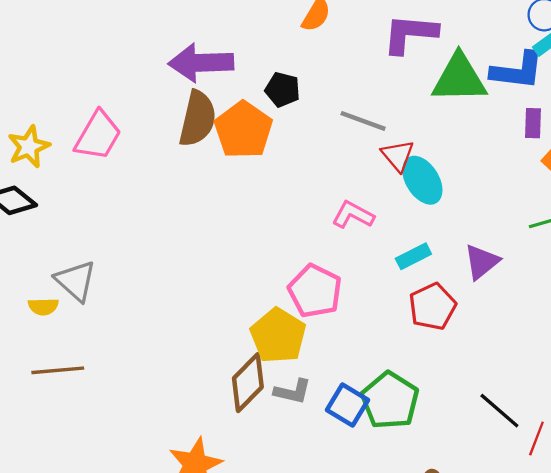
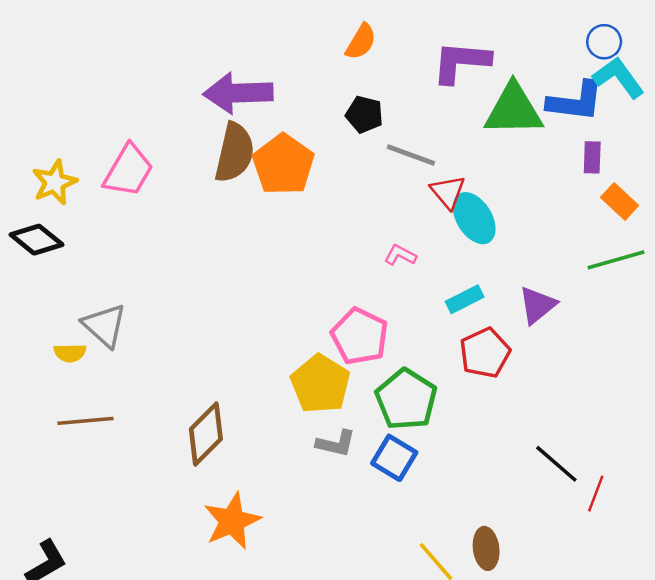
black pentagon: (283, 90) -> (364, 114), moved
pink L-shape: (353, 215) -> (400, 255), size x0.7
brown diamond: (248, 383) -> (206, 434), moved
green pentagon: (390, 400) -> (406, 399), moved

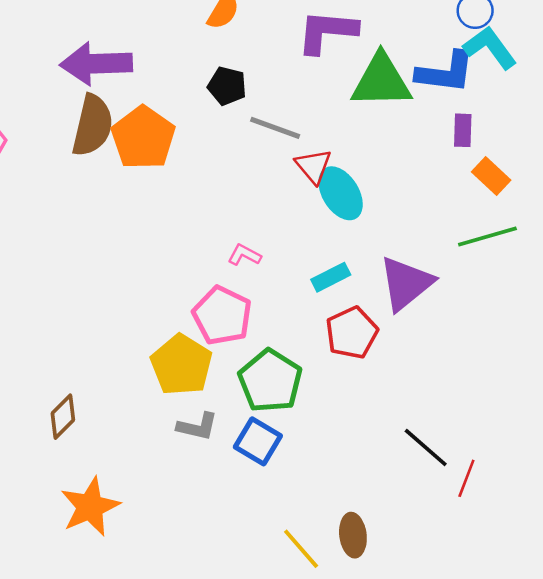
pink L-shape: (400, 255) -> (244, 255), moved
purple triangle: (537, 305) -> (406, 283), size x1.4
brown diamond: (206, 434) -> (63, 417), size x0.7

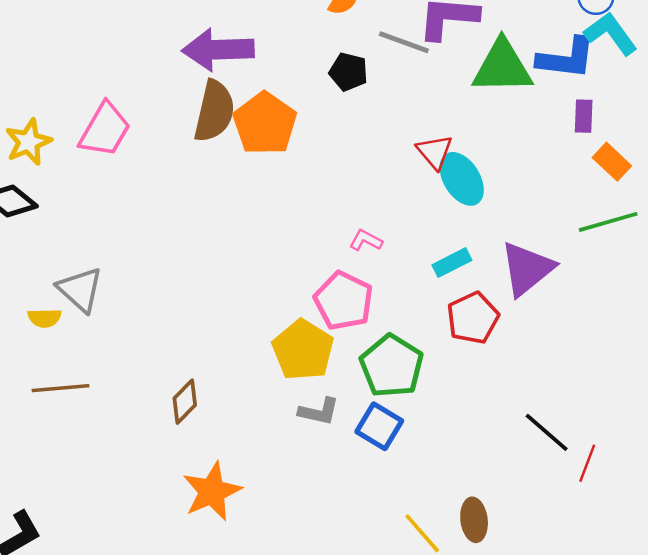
gray line: (275, 128) -> (404, 42), moved

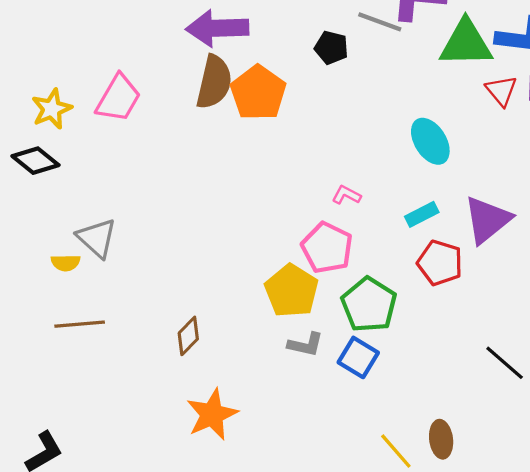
red triangle: (435, 152) -> (501, 91), moved
red pentagon: (473, 318) -> (440, 263), turned -30

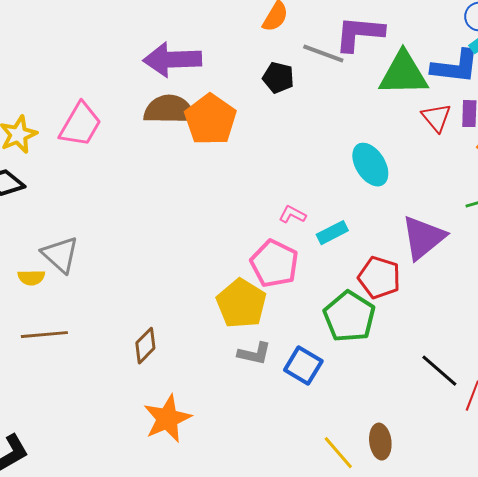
brown semicircle: (214, 82) -> (169, 110), turned -102
cyan rectangle: (422, 214) -> (332, 233), moved
green pentagon: (369, 305) -> (349, 317), moved

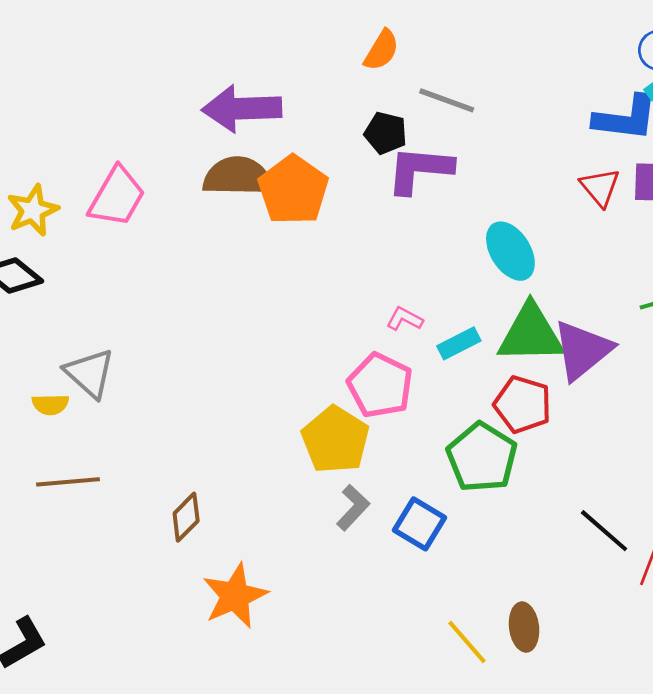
purple L-shape: (359, 34) -> (420, 170), moved
green triangle: (403, 74) -> (531, 334), moved
brown diamond: (145, 346) -> (186, 517), moved
gray L-shape: (254, 354) -> (353, 508), turned -60

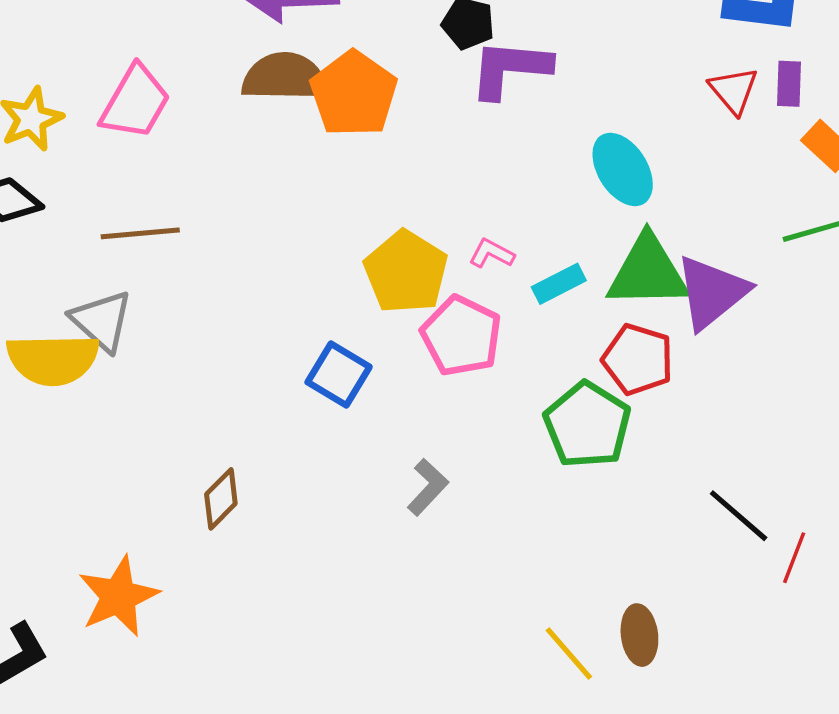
yellow semicircle: (50, 404) -> (53, 359), size x2.0
yellow pentagon: (335, 440) -> (406, 272), moved
brown line: (68, 482) -> (140, 233), moved
blue square: (420, 524) -> (339, 375), moved
orange star: (235, 596) -> (118, 596), moved

